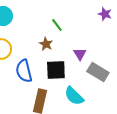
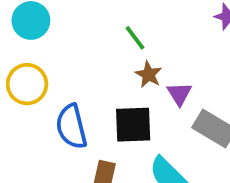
brown star: (46, 44) -> (149, 74), moved

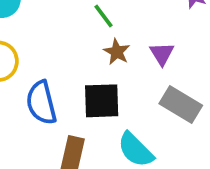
purple triangle: (179, 94) -> (162, 54), moved

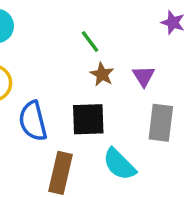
gray rectangle: (181, 105) -> (161, 123), turned 66

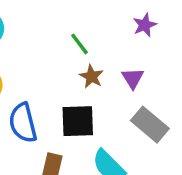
purple star: (173, 23) -> (145, 25), moved, turned 30
gray rectangle: (161, 123) -> (150, 125), turned -57

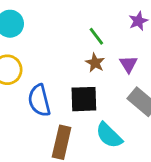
green line: (79, 44) -> (96, 36), moved

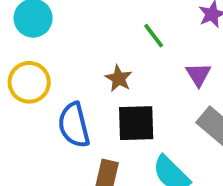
brown star: (95, 63) -> (119, 78), moved

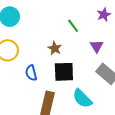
blue semicircle: (74, 125) -> (31, 73), size x0.7

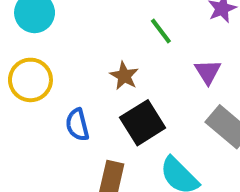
black square: (64, 72) -> (143, 123), turned -30

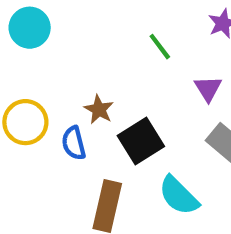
brown star: (124, 76) -> (99, 110), moved
yellow circle: (30, 80) -> (25, 122), moved

